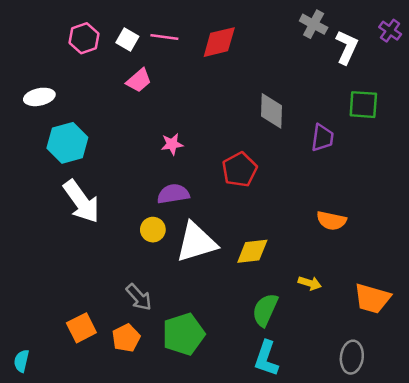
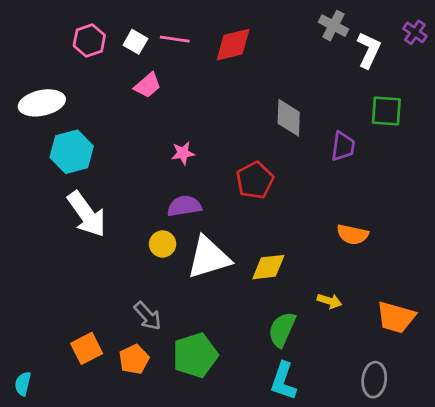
white ellipse: (39, 97) -> (42, 103), size x1.4

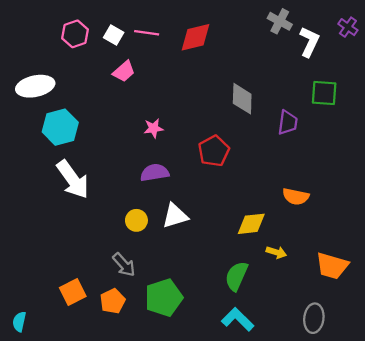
yellow circle: (163, 244) -> (136, 220), moved
white triangle: (209, 258) -> (175, 216), size x0.7
yellow diamond: (268, 267) -> (251, 224), moved
cyan L-shape: (283, 381) -> (238, 319), turned 116

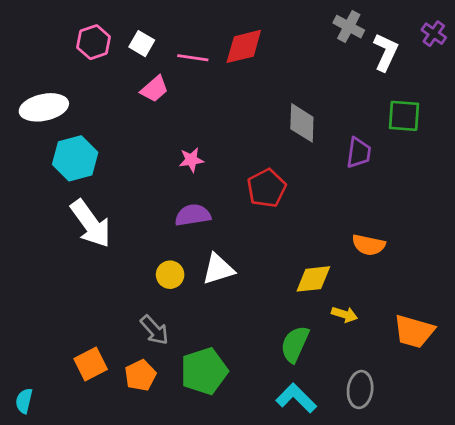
pink line: (147, 33) -> (193, 58), moved
gray ellipse: (314, 318) -> (360, 390), moved

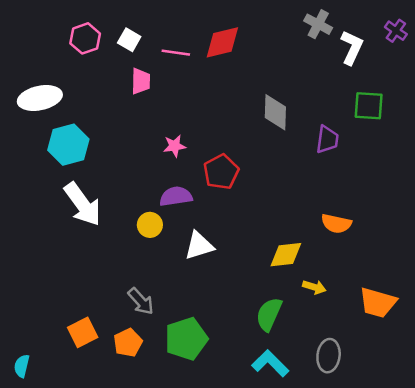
pink trapezoid: (154, 89) -> (141, 81), turned -48
red pentagon: (266, 188) -> (221, 172), moved
yellow circle: (170, 275) -> (150, 225), moved

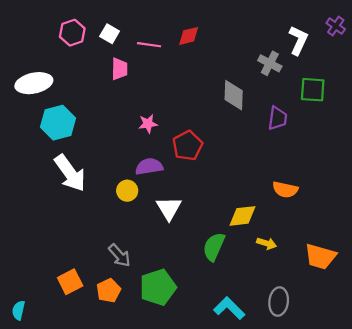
gray cross: (318, 24) -> (270, 63), moved
red diamond: (222, 42) -> (189, 36), size x0.7
white triangle: (199, 246) -> (169, 208), turned -44
green semicircle: (269, 314) -> (214, 247), moved

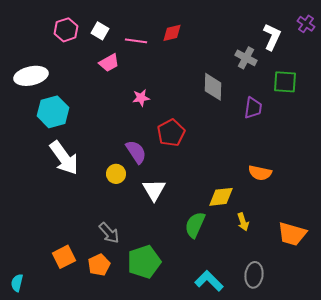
pink trapezoid: (119, 69) -> (109, 63), turned 60
pink star: (148, 124) -> (141, 98), moved
purple semicircle: (149, 167) -> (136, 152), turned 65
yellow arrow: (267, 243) -> (243, 222), turned 54

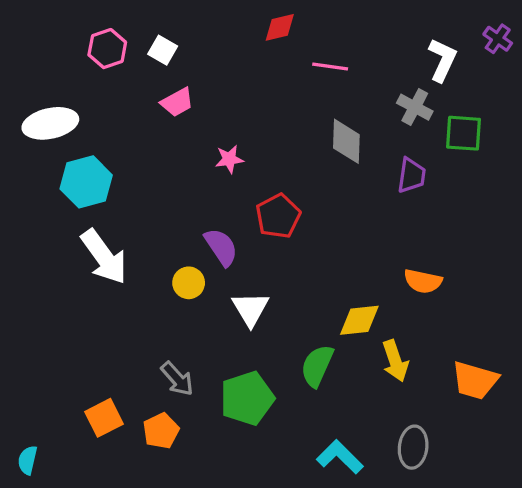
red diamond: (172, 33) -> (280, 27), moved
pink line: (136, 41) -> (330, 66), moved
gray cross: (246, 58) -> (415, 107), moved
yellow arrow: (243, 222) -> (395, 361), size x1.4
green pentagon: (144, 262) -> (247, 398), moved

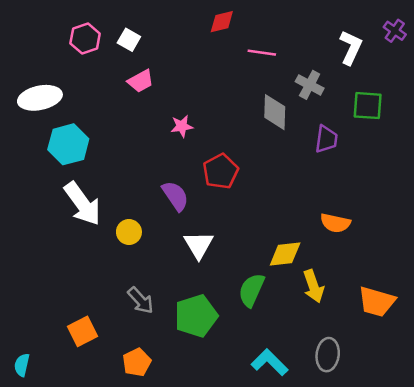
gray cross: (415, 107) -> (310, 85), moved
yellow circle: (189, 283) -> (129, 232), moved
orange pentagon: (161, 431) -> (137, 362), moved

